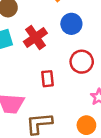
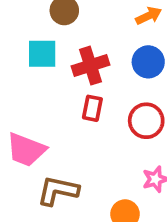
red rectangle: (47, 79) -> (92, 108), moved

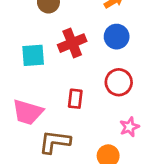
cyan square: (42, 54) -> (33, 55), moved
red rectangle: (92, 108) -> (75, 99), moved

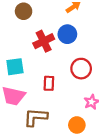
blue circle: (117, 37) -> (67, 34), moved
cyan square: (33, 55) -> (15, 67), moved

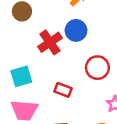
red rectangle: (49, 83) -> (63, 90), turned -64

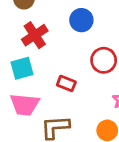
red cross: (50, 42) -> (35, 35), moved

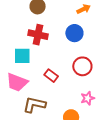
red cross: (35, 35) -> (38, 35), turned 30

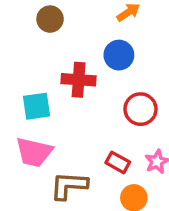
red cross: (38, 35) -> (79, 80), moved
red rectangle: (51, 76) -> (118, 162), moved

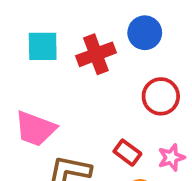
red cross: (79, 80) -> (96, 54), turned -32
cyan square: (37, 106) -> (43, 46), moved

